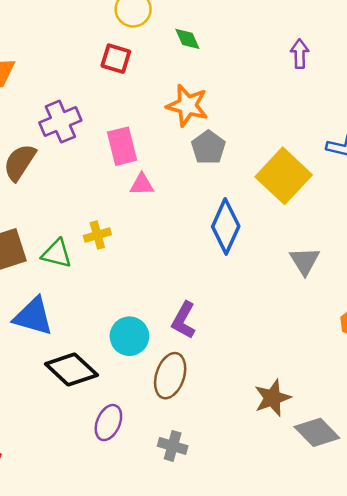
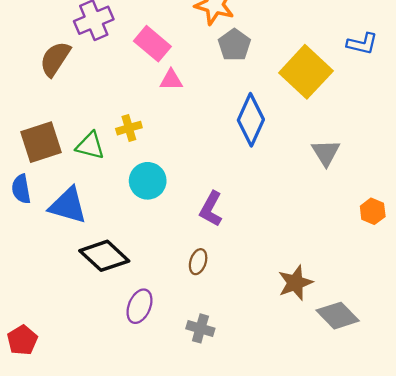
pink rectangle: (122, 146) -> (152, 44), turned -36
cyan circle: (129, 336) -> (148, 181), moved
brown ellipse: (170, 376) -> (198, 262), size x0.6

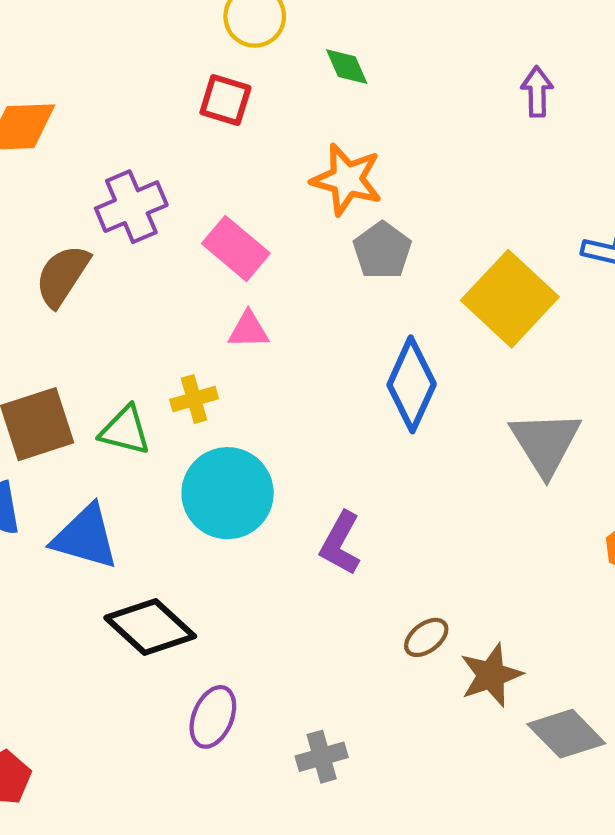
pink triangle: (171, 80) -> (248, 330), moved
gray triangle: (326, 153) -> (545, 443), size x1.4
cyan circle: (148, 181) -> (228, 493), size x1.4
brown ellipse: (198, 262) -> (426, 637), moved, turned 35
gray cross: (200, 328) -> (322, 757), turned -32

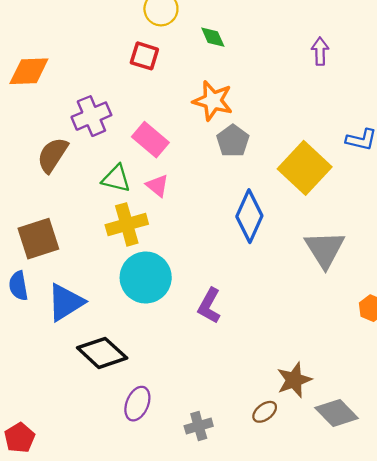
pink triangle: (248, 330) -> (157, 186), turned 40
yellow cross: (194, 399) -> (127, 224), size x1.6
green triangle: (125, 430) -> (116, 179), moved
blue triangle: (85, 537) -> (66, 302), turned -48
brown ellipse: (426, 637) -> (265, 412), moved

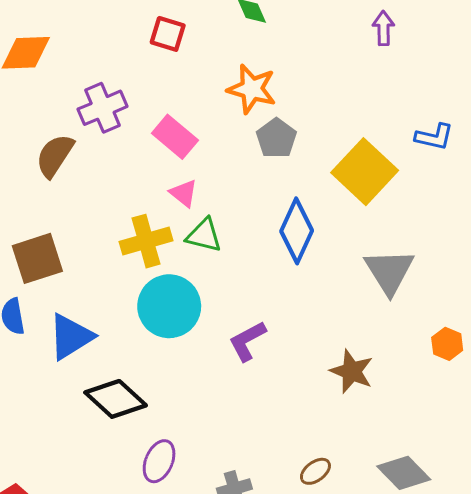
green triangle: (116, 179) -> (204, 235), moved
purple L-shape: (209, 306) -> (247, 341), turned 33
brown star: (294, 380) -> (352, 371), moved, turned -30

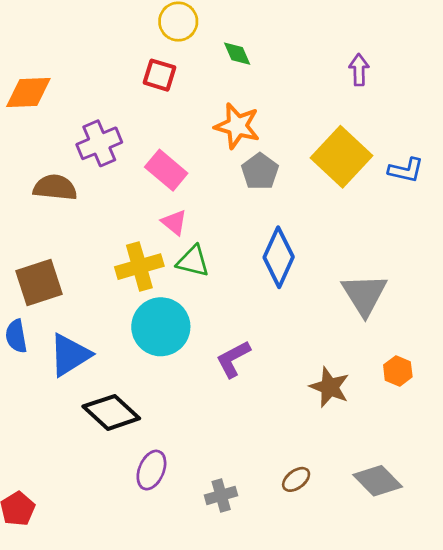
brown semicircle: (55, 156) -> (55, 188), turned 63
yellow square: (365, 172) -> (342, 157), moved
orange hexagon: (447, 344) -> (398, 371), moved

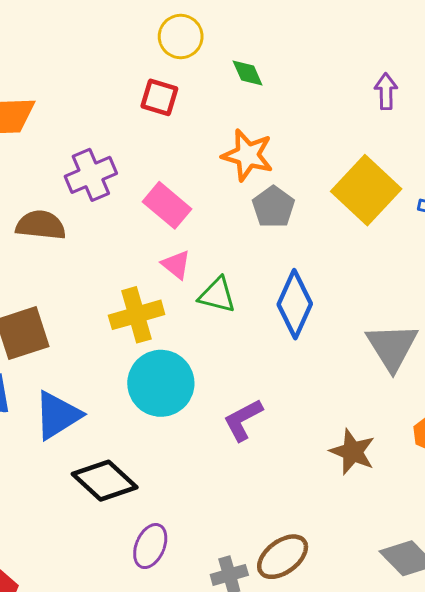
green triangle: (193, 261) -> (217, 295), moved
brown ellipse: (296, 479) -> (283, 557), moved, size x1.6

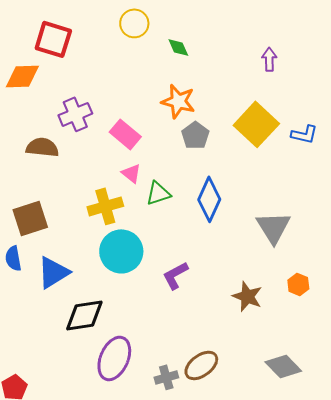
red square: (159, 97) -> (53, 39), moved, size x1.5
green triangle: (217, 295) -> (158, 193), turned -32
black diamond: (105, 481) -> (84, 315), turned -51
purple ellipse: (150, 546) -> (114, 358), size x1.5

